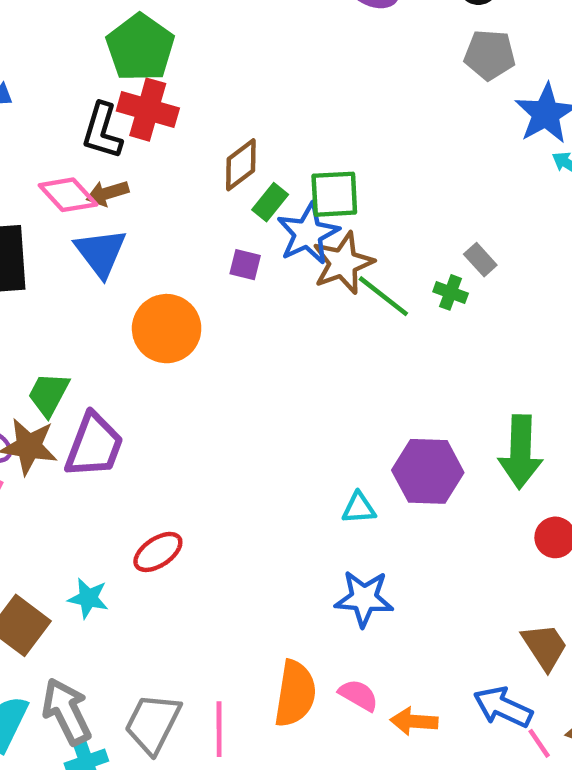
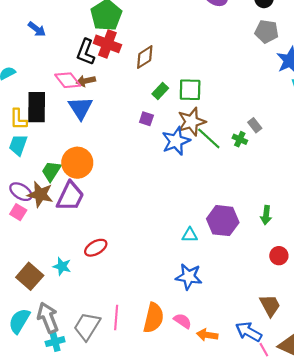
brown diamond: (241, 165) -> (145, 57), moved
blue star: (308, 233) -> (176, 141), moved
orange circle: (167, 329) -> (77, 163), moved
green arrow: (520, 452) -> (266, 215), size x0.6
pink line: (219, 729) -> (116, 318), moved

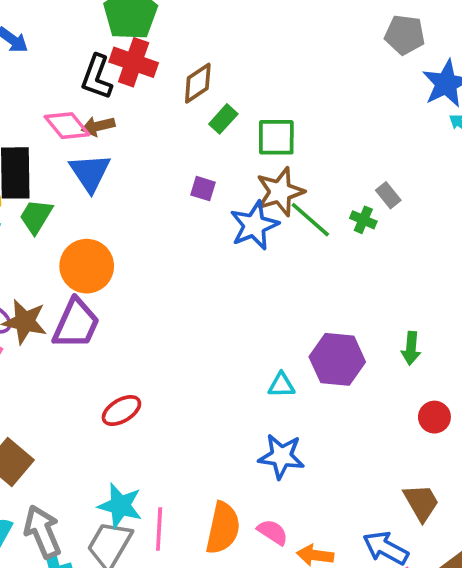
green rectangle: (160, 91) -> (223, 119), moved
green trapezoid: (51, 171) -> (36, 216), moved
cyan star: (62, 266) -> (120, 506), moved, size x1.4

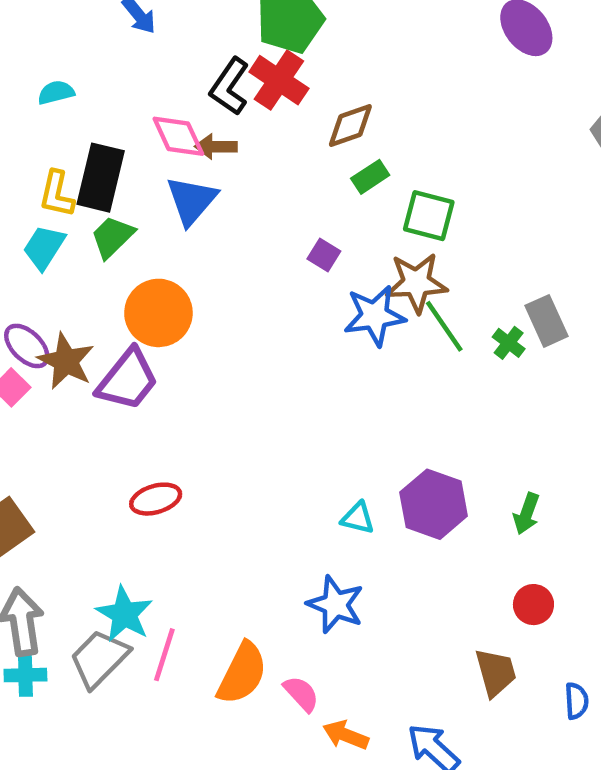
gray rectangle: (388, 195) -> (546, 321), size x1.5
brown trapezoid: (421, 502) -> (496, 672), moved

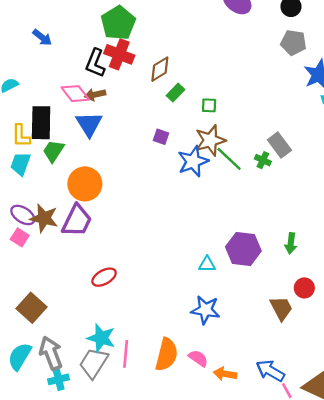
green square: (429, 216) -> (209, 105), size x0.6
brown trapezoid: (496, 672) -> (281, 308), moved

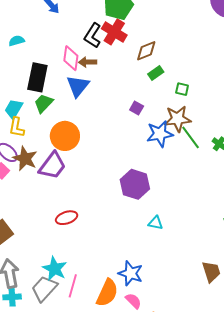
pink diamond: (75, 94) -> (71, 58), turned 35
yellow L-shape: (21, 136) -> (17, 127), moved
purple hexagon: (243, 249) -> (135, 184), moved
blue star: (205, 310) -> (131, 273), moved

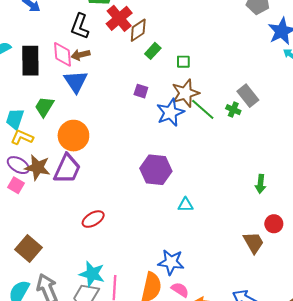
red cross: (114, 32) -> (119, 18), moved, turned 30
black rectangle: (37, 77) -> (30, 61), moved
yellow L-shape: (17, 127) -> (22, 137), turned 115

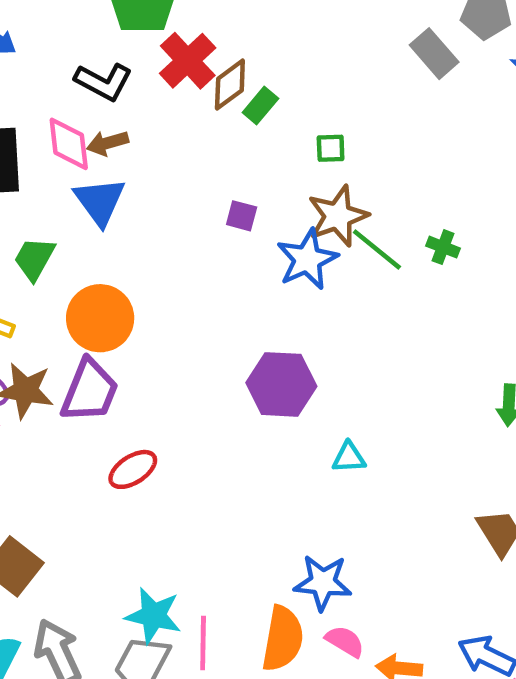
black L-shape: (80, 26) -> (104, 82), turned -80
green rectangle: (153, 51) -> (260, 105), moved
gray rectangle: (248, 96) -> (434, 54), moved
red ellipse: (93, 219) -> (133, 469), moved

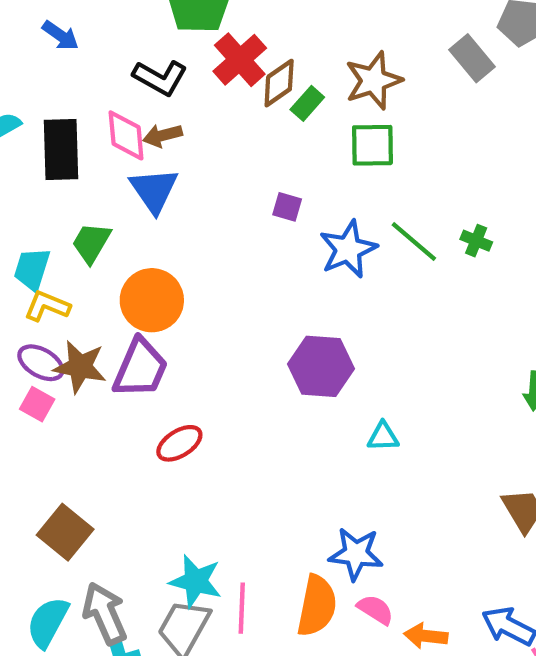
green square: (331, 148) -> (372, 145), size x1.6
brown star: (338, 216) -> (373, 81), moved

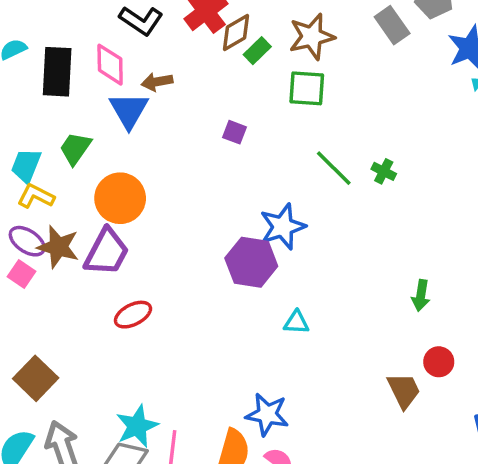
brown arrow: (163, 135) -> (157, 82), moved
blue star: (348, 249) -> (283, 227), moved
cyan star: (196, 581) -> (137, 426), turned 30

